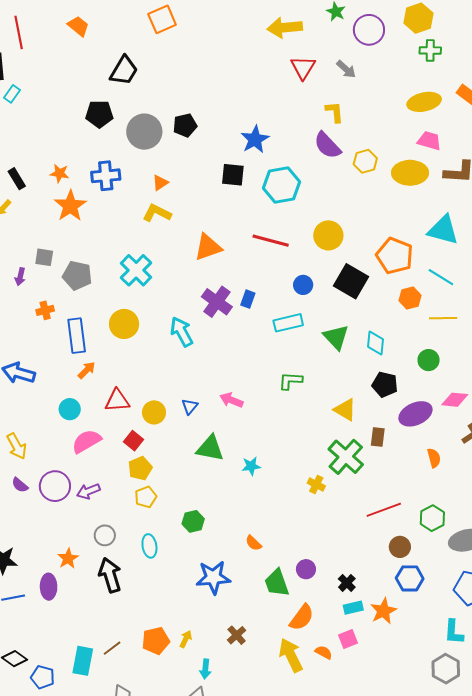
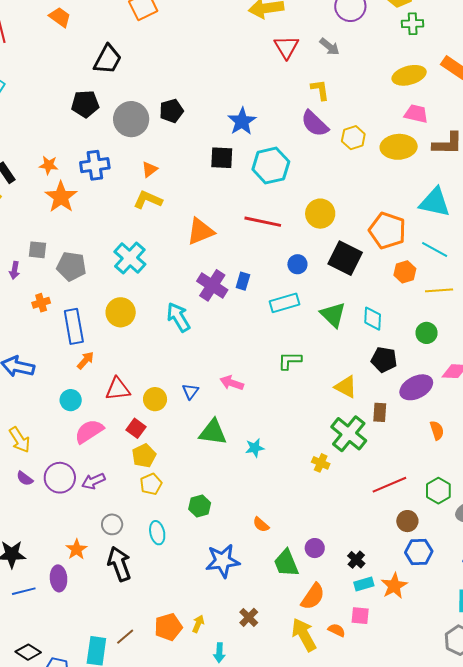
pink square: (348, 639) -> (360, 616), turned 30

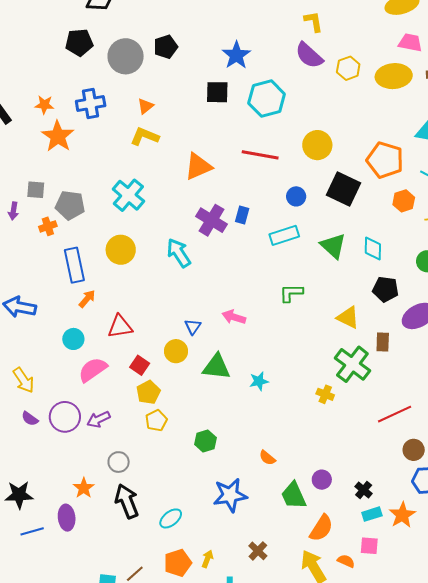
orange cross: (41, 303) -> (48, 226), moved
yellow circle: (155, 399) -> (176, 351), moved
cyan ellipse: (157, 533) -> (171, 518), moved, turned 65

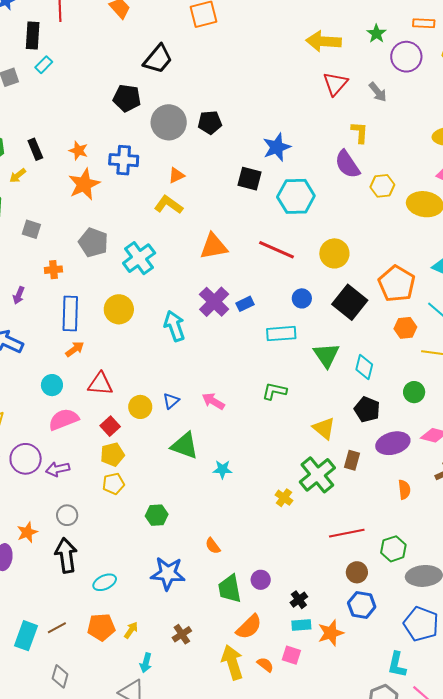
gray square: (36, 190) -> (31, 229), moved
gray pentagon: (70, 205) -> (93, 242), moved
purple arrow: (13, 211) -> (19, 295), moved
blue rectangle: (242, 215) -> (245, 304), turned 36
yellow circle: (176, 351) -> (140, 407), moved

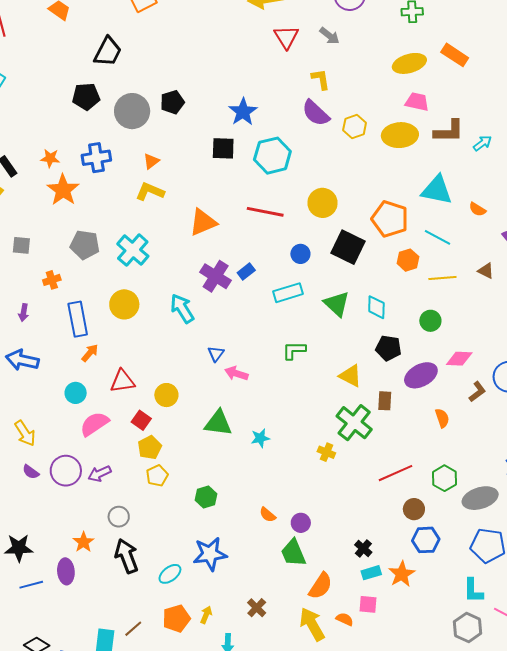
blue triangle: (171, 401) -> (216, 354), moved
blue star: (168, 574) -> (210, 554), moved
purple circle: (261, 580) -> (301, 523), moved

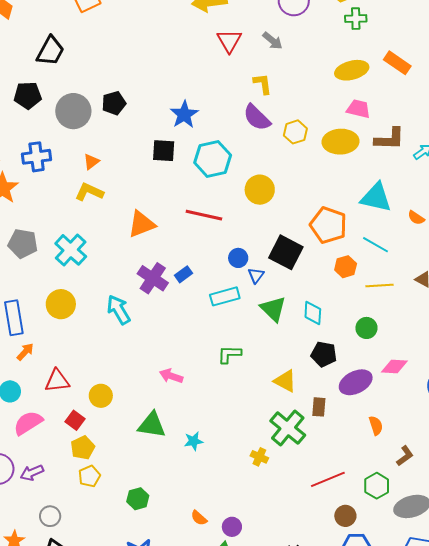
yellow circle: (322, 203) -> (260, 190), moved
blue triangle: (216, 354) -> (256, 275), moved
brown L-shape: (477, 392) -> (405, 456), moved

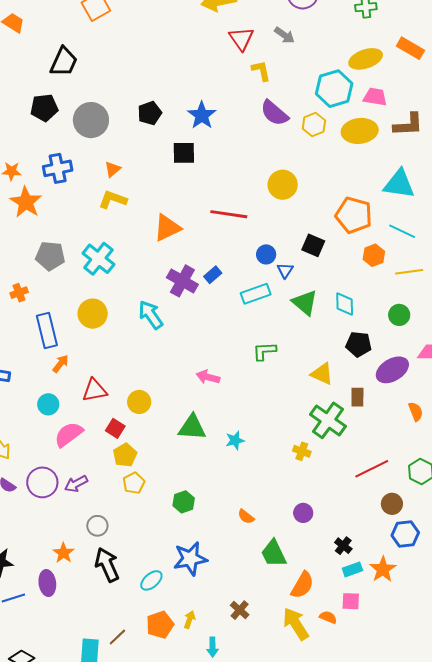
yellow L-shape: (263, 84) -> (261, 71), moved
black pentagon: (114, 103) -> (150, 113), moved
cyan hexagon: (213, 159) -> (334, 89), moved
black square: (286, 252) -> (313, 245), size x0.7
purple circle: (232, 527) -> (303, 513), moved

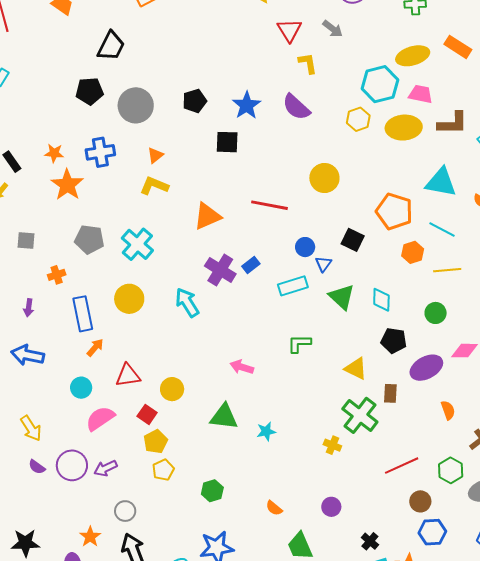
purple semicircle: (274, 113) -> (296, 107), moved

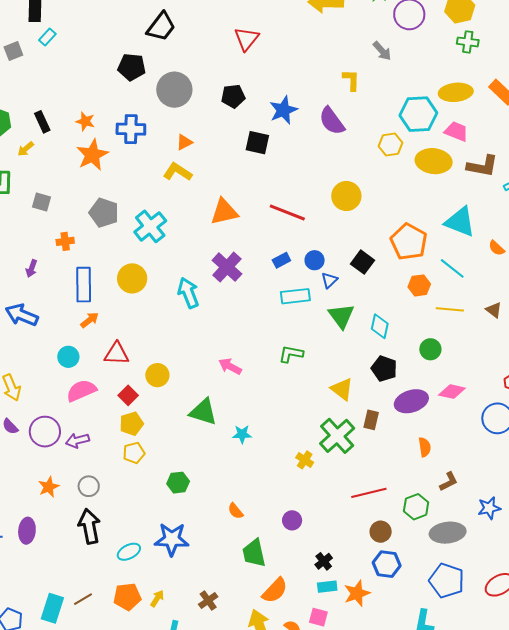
red triangle: (289, 30) -> (247, 39), moved
blue rectangle: (251, 265) -> (281, 260), moved
orange star: (90, 537) -> (49, 487), moved

